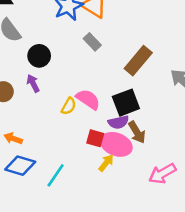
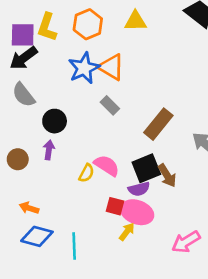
purple arrow: (33, 83) -> (49, 150), turned 36
brown arrow: (137, 132) -> (167, 176), moved
cyan line: (56, 175) -> (74, 246), turned -35

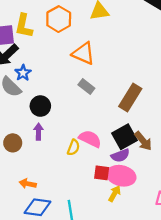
blue star: (84, 68) -> (23, 73), moved, size x0.6

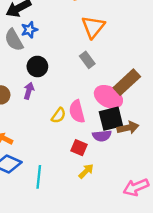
orange triangle: (83, 53) -> (93, 27), turned 30
pink semicircle: (90, 139) -> (77, 111), turned -145
brown arrow: (143, 141) -> (128, 128), turned -78
pink ellipse: (121, 176) -> (108, 97), moved

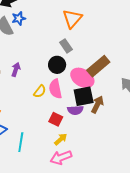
black circle: (37, 66) -> (57, 65), moved
brown arrow: (128, 128) -> (97, 104), turned -54
pink arrow: (136, 187) -> (61, 157), moved

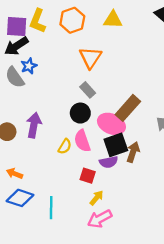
purple arrow: (16, 70) -> (34, 125), size x1.5

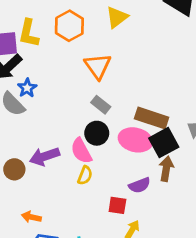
yellow triangle: (113, 20) -> (117, 17), turned -30
brown rectangle: (128, 108) -> (152, 118), turned 76
purple arrow: (34, 125) -> (44, 156), turned -110
pink semicircle: (82, 141) -> (81, 151), moved
black square: (116, 145) -> (164, 143), moved

